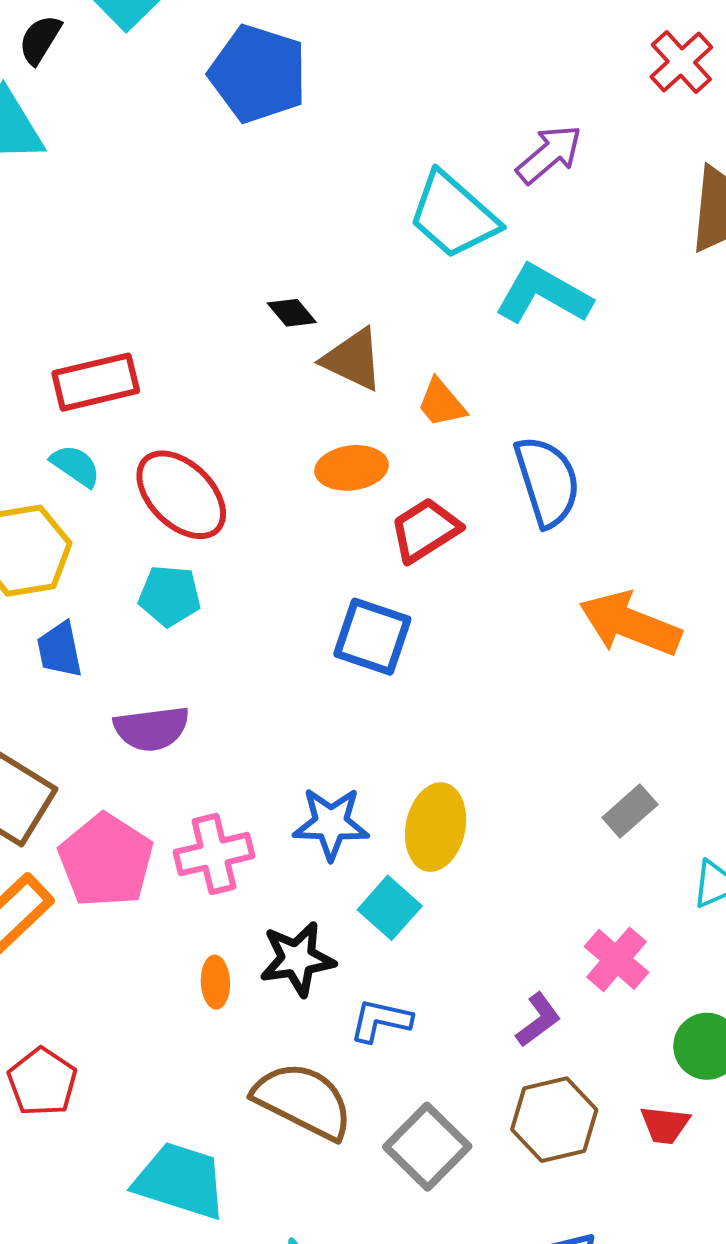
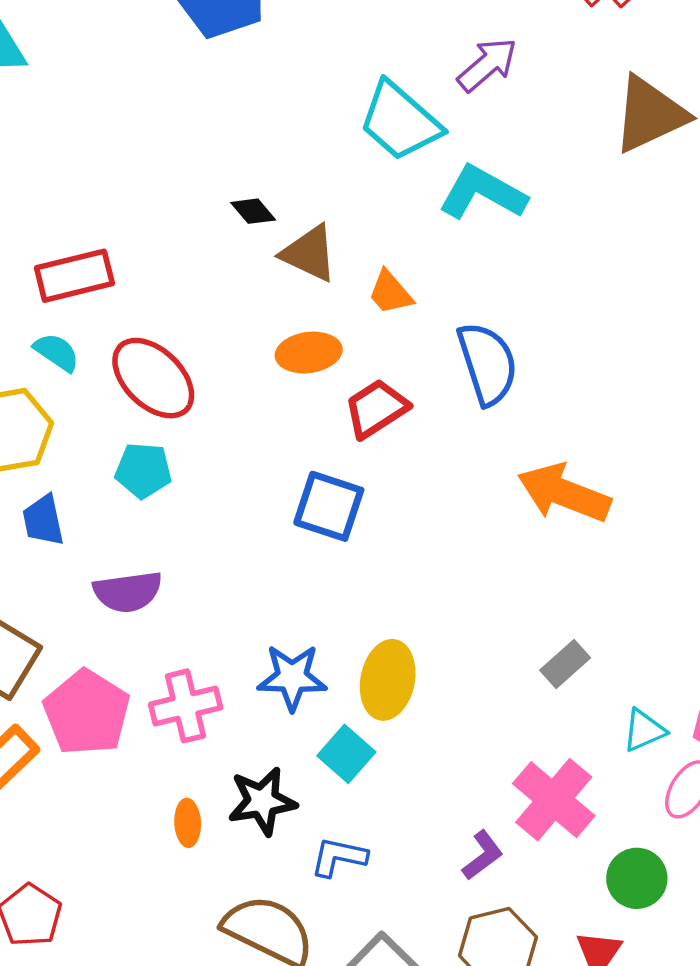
pink cross: (617, 959) -> (554, 800), size x1.4

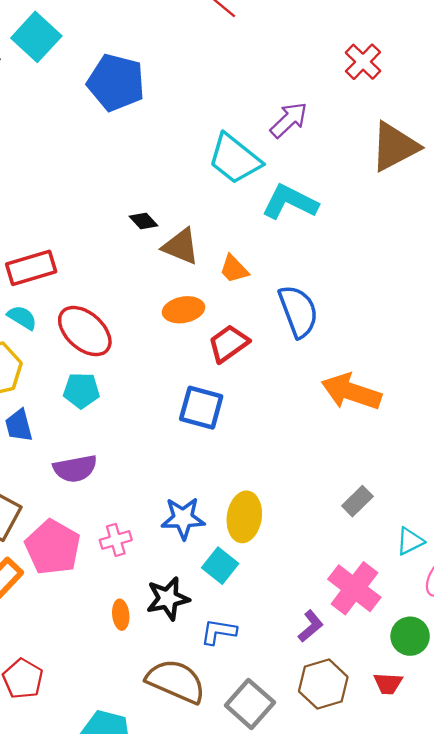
pink cross: (186, 706) -> (116, 540), size x0.7

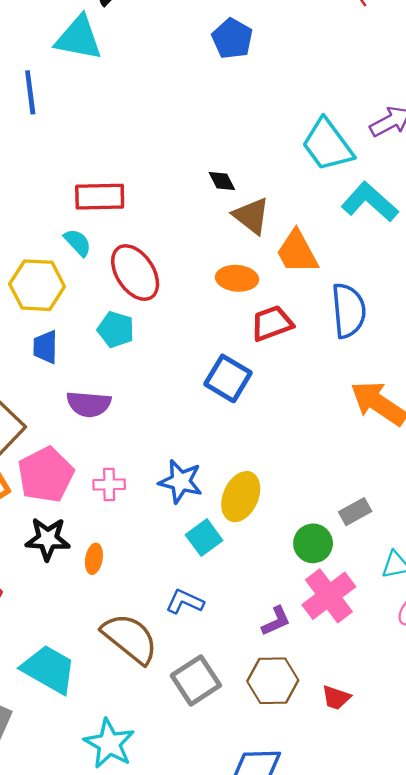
blue pentagon: (116, 82) -> (232, 39), size x0.7
orange trapezoid: (234, 269) -> (297, 252), size x1.5
black star: (168, 599) -> (48, 539), moved
green circle: (410, 636) -> (313, 543), moved

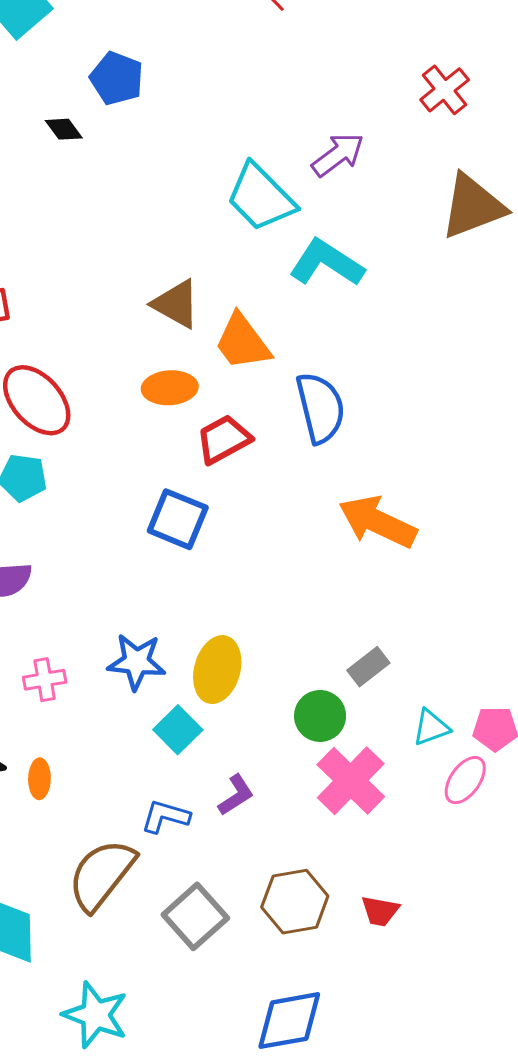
black diamond: (222, 181) -> (64, 129), moved
purple L-shape: (276, 621) -> (236, 795), moved
brown semicircle: (130, 638) -> (102, 875), turned -82

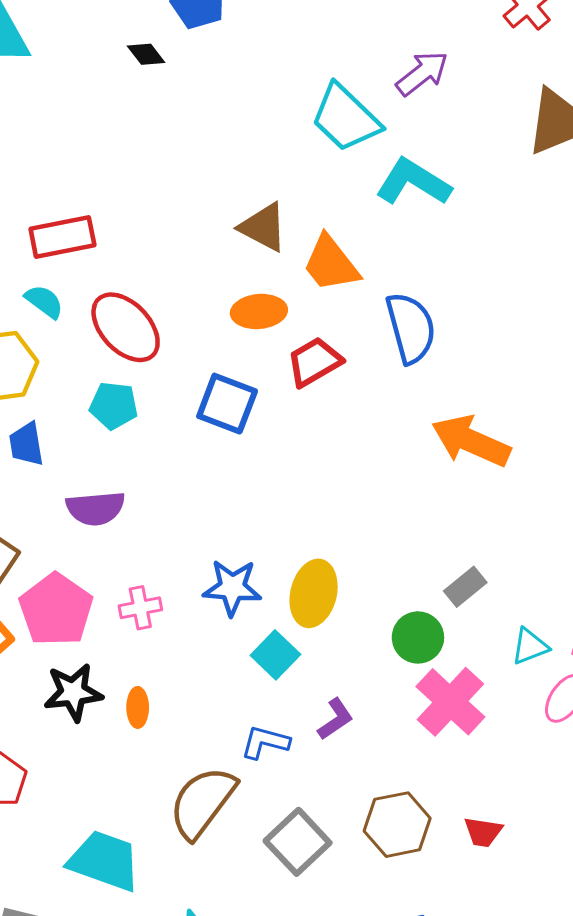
blue square: (178, 519) -> (227, 404), moved

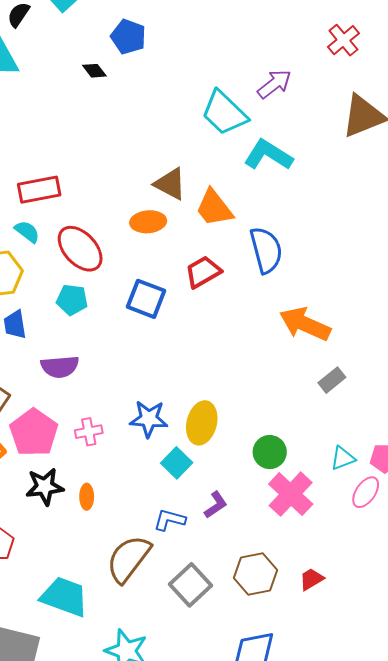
orange ellipse: (259, 311) -> (148, 222), moved
gray rectangle: (465, 587) -> (332, 380), moved
red trapezoid: (483, 832) -> (311, 579), turned 140

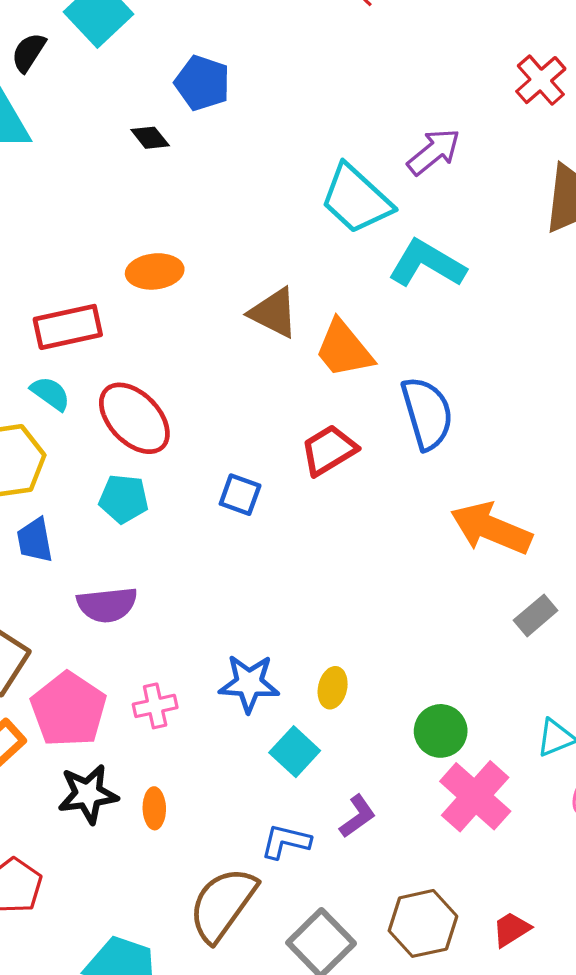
orange ellipse: (148, 222) -> (155, 271), moved
blue square: (146, 299) -> (240, 495), size x0.7
yellow ellipse: (202, 423) -> (333, 688), size x0.6

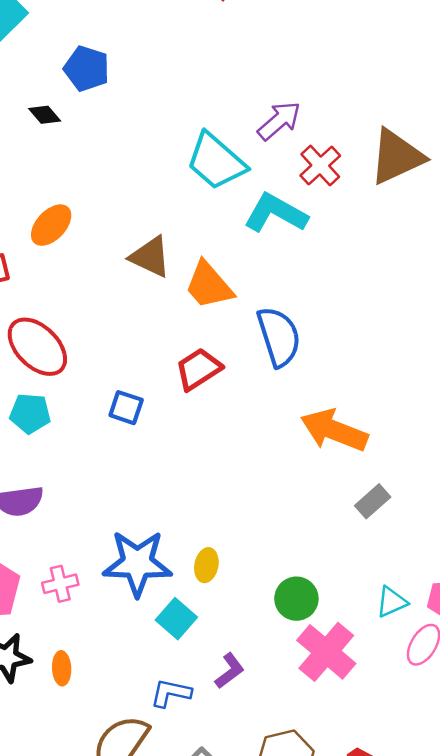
red cross: (541, 80) -> (320, 166), moved
orange ellipse: (155, 271) -> (51, 225), turned -39
blue star: (249, 683) -> (137, 563), size x1.4

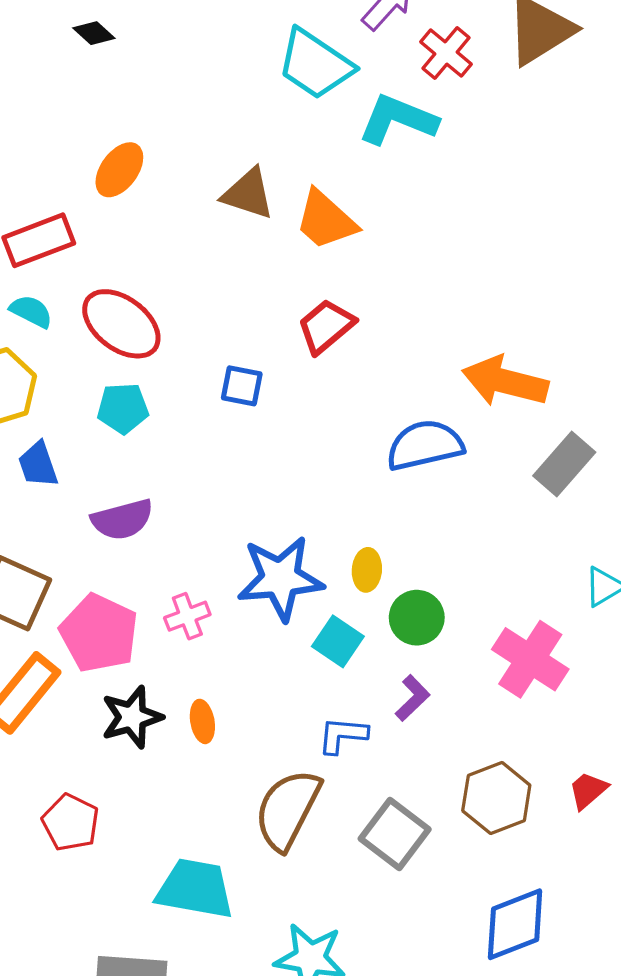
blue semicircle: (279, 337) -> (425, 445), moved, turned -78
gray rectangle: (373, 501) -> (564, 464), size x1.4
green circle: (296, 599) -> (417, 618), moved

